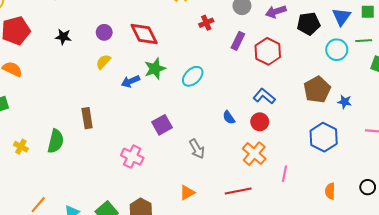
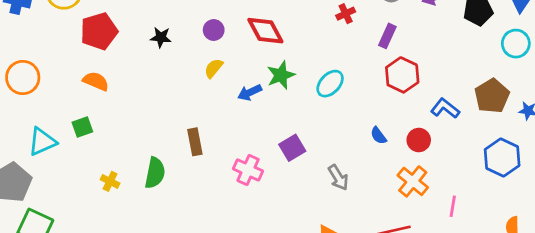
red hexagon: (268, 51) -> (402, 75), moved
blue L-shape: (264, 96) -> (445, 108), moved
pink cross: (132, 157) -> (248, 170), moved

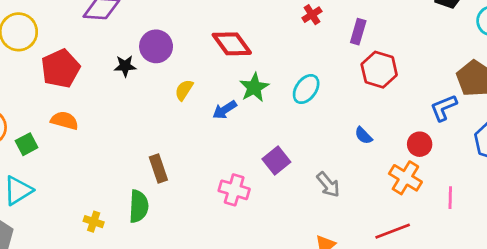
purple circle: (214, 30) -> (156, 46), moved, size x1.5
blue L-shape: (445, 108) -> (444, 108), moved, turned -52
green square: (82, 127) -> (27, 144), moved
red circle: (419, 140) -> (420, 144), moved
brown rectangle: (195, 142) -> (158, 169), moved

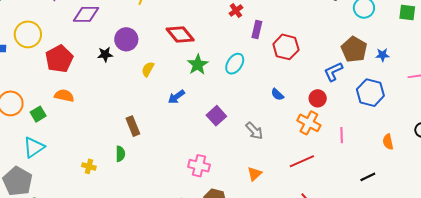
purple rectangle: (358, 32) -> (257, 29), moved
blue arrow: (225, 110) -> (176, 97), moved
pink cross: (234, 190) -> (199, 166), moved
green semicircle: (139, 206) -> (120, 154), size x0.7

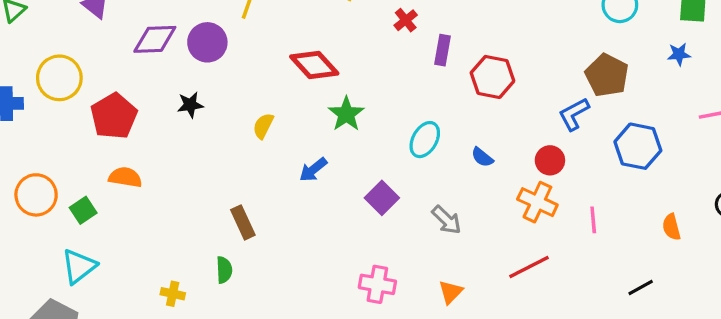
purple circle: (126, 39) -> (207, 42), moved
blue star: (382, 55) -> (679, 54), moved
cyan ellipse: (235, 64) -> (425, 140), moved
pink cross: (199, 166) -> (377, 284), moved

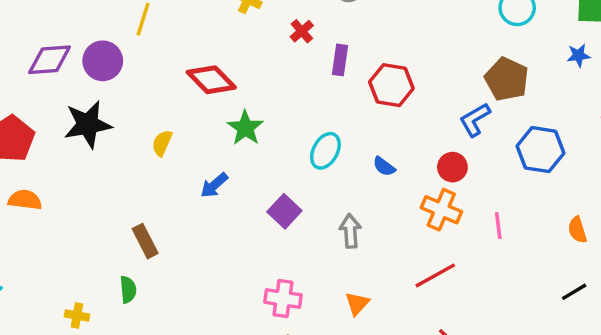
black star: (190, 105) -> (88, 124), size x1.8
gray arrow: (447, 220) -> (350, 231), turned -136
black line: (641, 287) -> (574, 292), moved

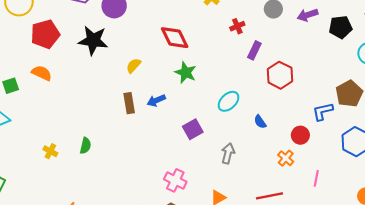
green star: (245, 128) -> (186, 73), turned -30
orange cross: (441, 210) -> (286, 158), size x0.7
brown rectangle: (145, 241) -> (129, 103), moved

